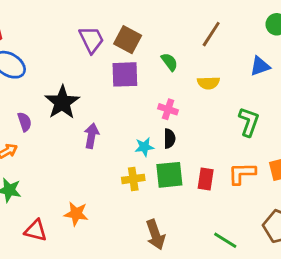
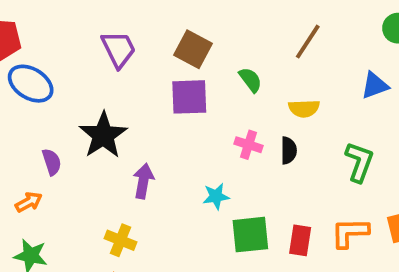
purple trapezoid: (91, 40) -> (119, 49), moved
black semicircle: (169, 139) -> (289, 150), moved
yellow cross: (133, 179) -> (120, 240), moved, turned 30

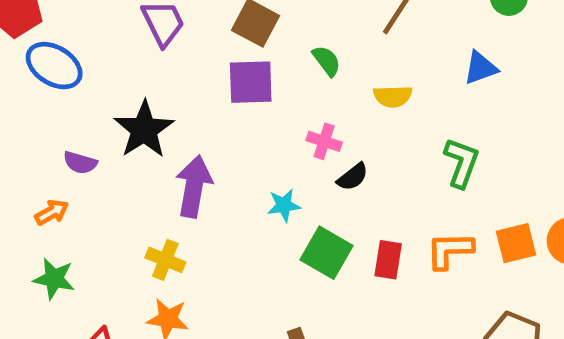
black semicircle: (289, 150) -> (353, 177), moved, turned 52
purple semicircle: (52, 162) -> (80, 163), turned 124
purple arrow: (143, 181) -> (194, 186), size x1.4
green square: (250, 235) -> (327, 253), turned 36

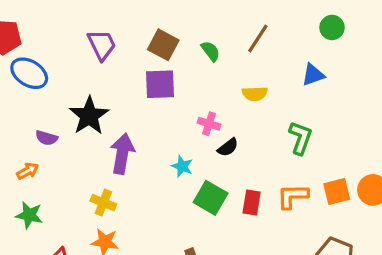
green semicircle: (327, 61) -> (211, 51), moved
cyan star: (284, 205) -> (182, 166), turned 30

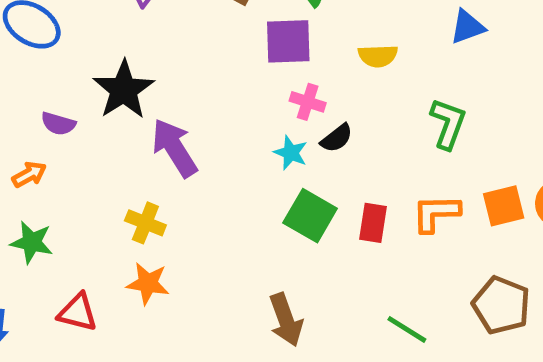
purple square: (160, 84) -> (288, 41), moved
purple arrow: (122, 154) -> (174, 148), turned -42
cyan star: (182, 166) -> (291, 153), moved

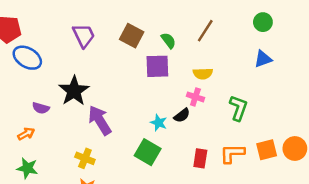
blue triangle: (467, 27) -> (263, 59), moved
pink cross: (308, 102) -> (195, 97), moved
green square: (310, 216) -> (148, 152), moved

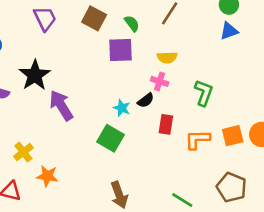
blue triangle: (263, 59) -> (229, 31), moved
yellow cross: (85, 158) -> (23, 152), moved, turned 30
red rectangle: (200, 158) -> (166, 124), moved

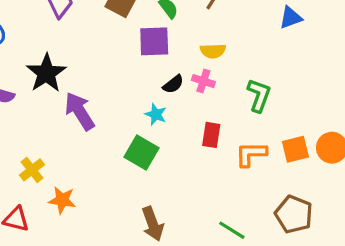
black semicircle: (146, 100) -> (173, 84), moved

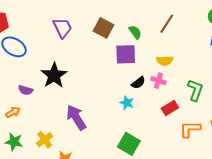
purple arrow: (80, 111) -> (76, 117), moved
red rectangle: (211, 135) -> (170, 108), moved, turned 49
green square: (141, 152) -> (129, 144), moved

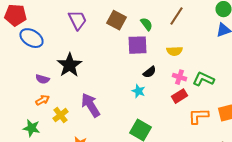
pink cross: (158, 81) -> (180, 77), moved
green L-shape: (195, 90) -> (204, 79), turned -85
orange arrow: (13, 112) -> (42, 100), moved
yellow cross: (45, 140) -> (60, 115), moved

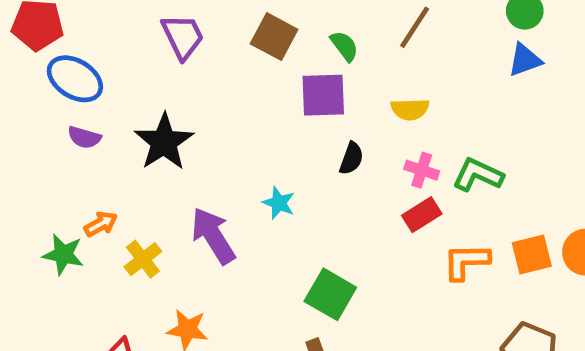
black semicircle: (150, 72) -> (351, 158), turned -32
purple semicircle: (42, 79) -> (84, 137), moved
cyan star: (138, 91) -> (279, 203), moved
green star: (32, 128) -> (63, 254), moved

